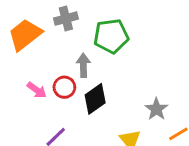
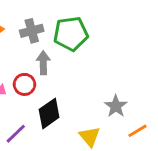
gray cross: (66, 19) -> (32, 31), moved
black diamond: (95, 99) -> (49, 113), moved

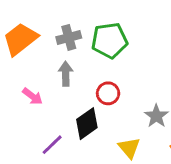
gray arrow: (43, 63) -> (66, 74), moved
red circle: (24, 84) -> (108, 93), moved

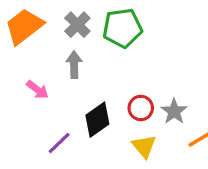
gray cross: (69, 37) -> (77, 25), turned -30
red circle: (108, 93) -> (141, 108), moved

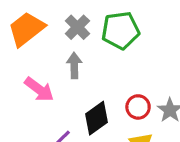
pink arrow: (37, 90) -> (39, 89), size x1.4

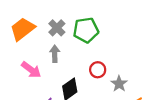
red circle: (138, 107) -> (98, 70), moved

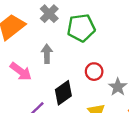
gray cross: (57, 28) -> (49, 14), moved

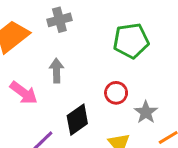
gray cross: (49, 14) -> (59, 20), turned 30
green pentagon: (81, 28) -> (131, 41), moved

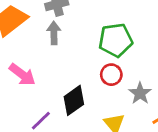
green pentagon: (131, 41) -> (116, 40), moved
gray arrow: (56, 71) -> (54, 33), moved

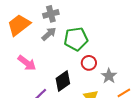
gray arrow: (54, 33) -> (49, 34), turned 49
green pentagon: (116, 40) -> (76, 39), moved

